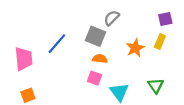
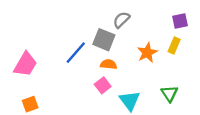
blue line: (57, 44) -> (76, 53), moved
pink trapezoid: (24, 59) -> (25, 64), turned 35
pink square: (94, 78) -> (103, 85), turned 32

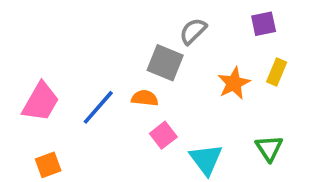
purple square: (180, 21) -> (264, 24), moved
blue line: (76, 53) -> (98, 107), moved
orange semicircle: (109, 64) -> (145, 98), moved

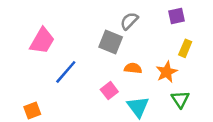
orange star: (234, 83) -> (167, 72), moved
orange semicircle: (145, 98) -> (133, 68), moved
pink trapezoid: (41, 102) -> (42, 41), moved

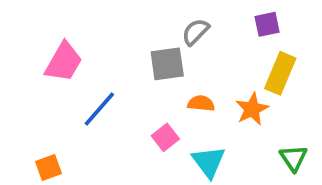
gray square: (111, 42) -> (167, 64), turned -30
yellow rectangle: (185, 48) -> (280, 73), size x1.5
green triangle: (180, 99) -> (293, 158), moved

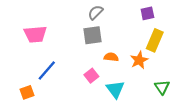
gray semicircle: (195, 32) -> (96, 12), moved
pink trapezoid: (64, 62) -> (35, 34), turned 55
blue line: (99, 109) -> (47, 71), moved

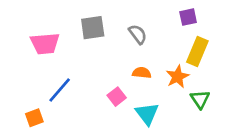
gray semicircle: (96, 12) -> (138, 34), moved, turned 98
gray square: (92, 35) -> (93, 28), moved
green triangle: (162, 87) -> (200, 99), moved

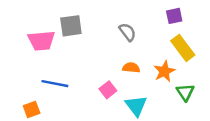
gray square: (93, 28) -> (71, 26), moved
yellow rectangle: (197, 51) -> (183, 48), turned -60
blue line: (60, 90) -> (55, 84), turned 60

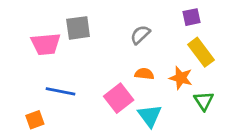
gray semicircle: (128, 32) -> (140, 35), turned -96
orange star: (164, 71) -> (181, 78), turned -30
pink square: (108, 90) -> (119, 98), size x1.5

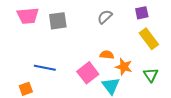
gray semicircle: (140, 35) -> (105, 17), moved
pink trapezoid: (46, 44) -> (28, 16), moved
orange star: (181, 78) -> (124, 67), moved

